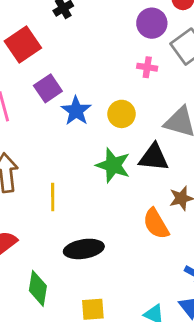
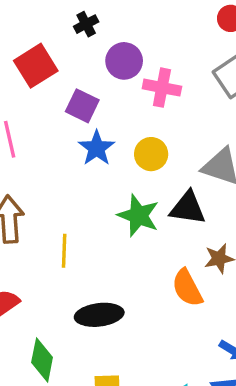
purple circle: (152, 23) -> (124, 61), moved
pink cross: (147, 67) -> (162, 88), moved, size x1.5
purple square: (48, 88) -> (82, 106), moved, turned -32

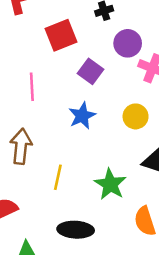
blue star: (97, 148) -> (82, 116), moved
green star: (138, 216) -> (110, 184), moved

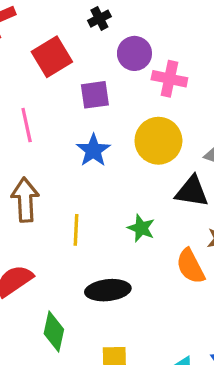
purple square: (90, 71) -> (95, 95), turned -35
yellow circle: (136, 116) -> (158, 141), size x1.5
green star: (110, 184) -> (141, 228), size x0.7

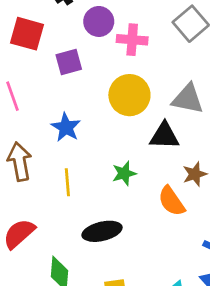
red square: (52, 57) -> (27, 34), turned -36
blue star: (93, 150) -> (66, 127), moved
green star: (141, 228) -> (124, 173), turned -30

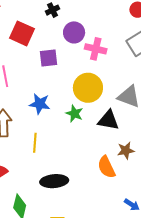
blue star: (66, 127) -> (40, 104), turned -30
green star: (124, 173) -> (74, 113), moved, turned 30

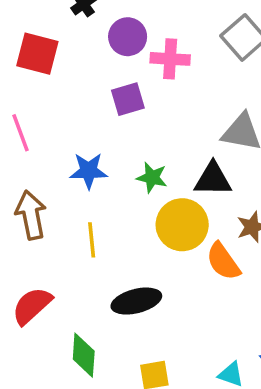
purple square: (49, 58) -> (128, 99), moved
yellow circle: (88, 88) -> (182, 225), moved

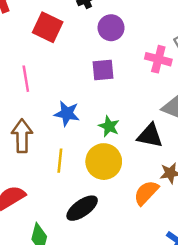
pink cross: (170, 59) -> (158, 59), moved
yellow circle: (182, 225) -> (104, 162), moved
orange semicircle: (223, 261) -> (146, 193), turned 68
black ellipse: (136, 301) -> (82, 208), turned -32

